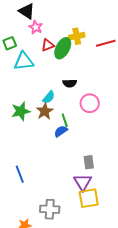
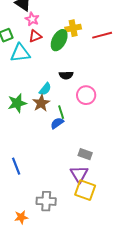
red triangle: (48, 45) -> (35, 36), moved
gray rectangle: (89, 162) -> (85, 154), turned -64
yellow square: (89, 198) -> (85, 190), turned 30

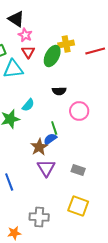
red triangle: (35, 36) -> (28, 52), turned -40
cyan semicircle: (45, 89) -> (28, 105), moved
brown star: (41, 103) -> (39, 147), moved
purple triangle: (79, 174) -> (46, 168), moved

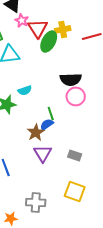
red triangle: (28, 52) -> (38, 28), moved, size x1.5
black semicircle: (59, 91) -> (71, 79), moved, size x1.5
cyan semicircle: (28, 105) -> (25, 90), turned 32

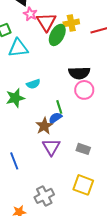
gray cross: (36, 202) -> (44, 196), turned -30

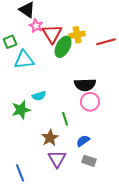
blue semicircle: (55, 118) -> (83, 141), moved

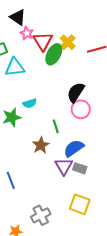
yellow cross: (77, 35) -> (68, 42), turned -35
black semicircle: (85, 85) -> (76, 92), turned 125
blue semicircle: (83, 141) -> (74, 148), size x1.5
purple triangle: (57, 159) -> (64, 166), moved

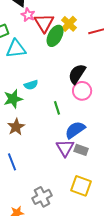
brown star: (41, 145) -> (16, 127), moved

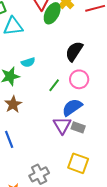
pink circle: (82, 91) -> (79, 79), moved
green line: (57, 108) -> (54, 85), turned 56

